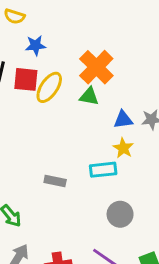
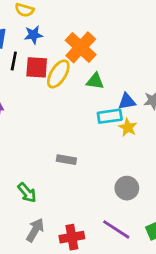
blue star: (36, 45) -> (33, 35), moved
orange cross: (96, 67) -> (81, 47), moved
cyan rectangle: (103, 170) -> (110, 116), moved

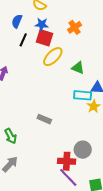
orange cross: (81, 47) -> (75, 27), moved, size x0.6
red square: (37, 67) -> (44, 38), moved
red cross: (72, 237) -> (67, 161), moved

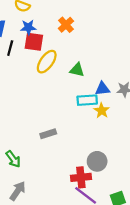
gray rectangle: (44, 119) -> (48, 134), turned -32

